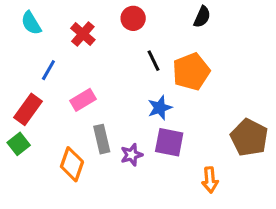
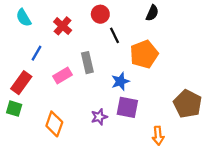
black line: (153, 61) -> (114, 35), moved
gray rectangle: (102, 139) -> (87, 63), moved
green square: (19, 144) -> (14, 109), turned -35

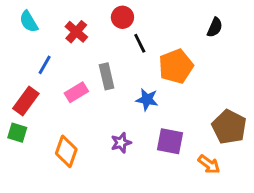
black semicircle: (152, 13) -> (215, 27), moved
blue star: (120, 81) -> (147, 99), turned 30
purple square: (127, 107) -> (170, 141), moved
orange arrow: (158, 136) -> (209, 164), moved, turned -48

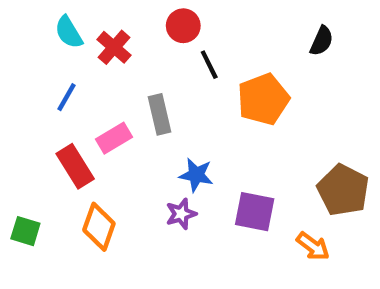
cyan semicircle: (29, 22) -> (69, 32), moved
blue star: (147, 99) -> (196, 175), moved
red rectangle: (26, 101) -> (75, 166), moved, turned -68
green square: (17, 133) -> (25, 231), moved

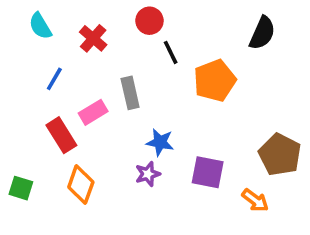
cyan semicircle: (69, 32) -> (40, 26), moved
black semicircle: (322, 41) -> (262, 33), size x1.4

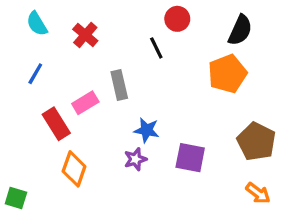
red circle: (149, 21) -> (177, 19), moved
blue line: (54, 79) -> (35, 74), moved
orange pentagon: (215, 81) -> (227, 74), moved
green square: (21, 188) -> (16, 198), moved
orange arrow: (255, 200) -> (258, 193), moved

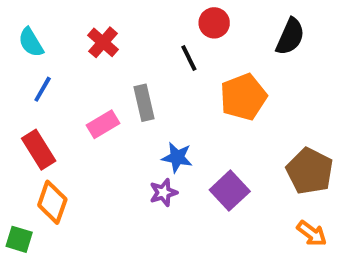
cyan semicircle: (37, 24) -> (31, 42), moved
orange pentagon: (227, 74) -> (243, 97), moved
red rectangle: (56, 124) -> (39, 150), moved
purple square: (190, 158) -> (230, 191), turned 36
orange diamond: (74, 169) -> (52, 202), moved

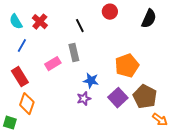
red cross: (103, 42) -> (40, 22), moved
black line: (189, 58) -> (80, 26), moved
orange pentagon: (243, 97) -> (127, 66), moved
brown pentagon: (310, 171) -> (145, 97), moved

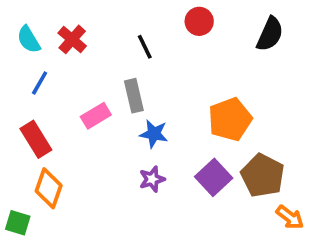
blue star: (91, 81) -> (154, 134), moved

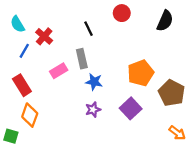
red cross: (72, 39) -> (44, 36), moved
brown pentagon: (263, 176) -> (172, 93), moved

